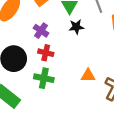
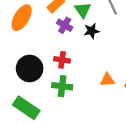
purple cross: (41, 31) -> (65, 25), moved

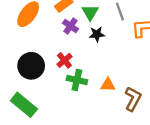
red cross: (62, 60) -> (64, 60), turned 35
green cross: (62, 86) -> (77, 80), moved

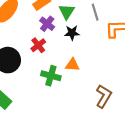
red cross: (64, 60) -> (38, 45), moved
orange triangle: (108, 85) -> (72, 65), moved

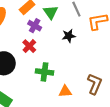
black star: (72, 33) -> (69, 36), moved
orange triangle: (72, 65) -> (65, 91), moved

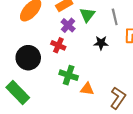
red cross: (29, 46) -> (58, 45), turned -32
orange triangle: (65, 91) -> (87, 89), moved

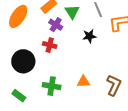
green cross: (69, 75) -> (52, 86), moved
green rectangle: (18, 93) -> (19, 96), size x0.6

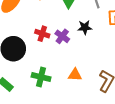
purple cross: (56, 25) -> (62, 36), moved

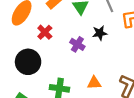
red cross: (42, 34) -> (45, 32), moved, turned 32

